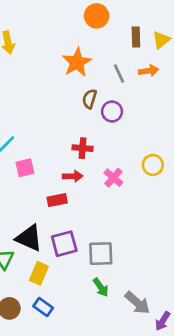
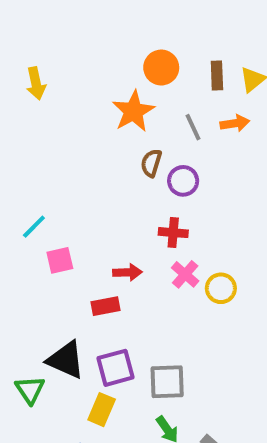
orange circle: (97, 16) -> (161, 68), moved
red cross: (82, 148) -> (173, 233), moved
yellow circle: (153, 165) -> (221, 288), moved
yellow rectangle: (39, 273) -> (102, 410), moved

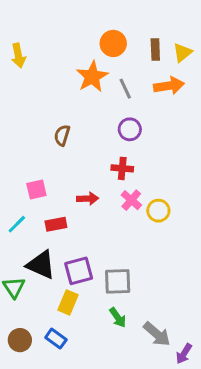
orange arrow: (235, 123) -> (169, 86), size x1.4
gray line: (193, 127) -> (125, 89), moved
brown semicircle: (151, 163) -> (62, 135), moved
cyan line: (34, 227) -> (17, 224), moved
red rectangle: (106, 306) -> (56, 224), moved

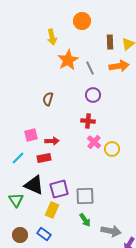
orange circle: (113, 43) -> (82, 21), moved
yellow arrow: (18, 56) -> (52, 37), moved
red arrow: (88, 199) -> (52, 141), moved
gray arrow: (157, 334) -> (111, 231), turned -30

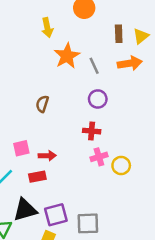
pink cross: (94, 142) -> (99, 157), turned 32
black triangle: (34, 185) -> (25, 210), turned -40

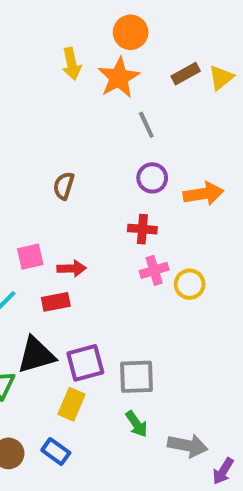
brown rectangle: (119, 34) -> (186, 74), turned 63
orange star: (67, 56) -> (119, 78), moved
orange arrow: (130, 63) -> (203, 194), moved

